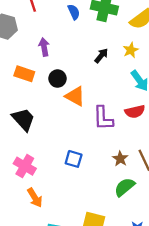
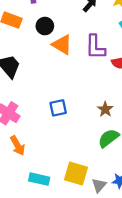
purple L-shape: (103, 118) -> (95, 47), moved
blue square: (74, 159) -> (58, 108), turned -30

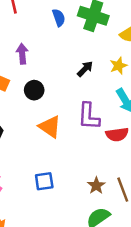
orange triangle: (62, 45) -> (50, 127), moved

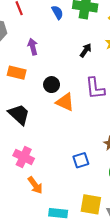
black circle: (34, 90) -> (52, 85), moved
blue square: (44, 181) -> (81, 160), moved

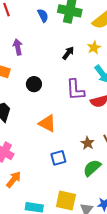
orange triangle: (65, 102) -> (47, 123), moved
orange arrow: (35, 185) -> (14, 180), turned -108

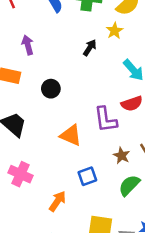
yellow star: (94, 48) -> (115, 31), moved
purple L-shape: (75, 90) -> (106, 119), moved
orange arrow: (14, 180) -> (57, 201), moved

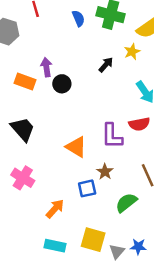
purple arrow: (28, 45) -> (46, 67), moved
black circle: (51, 89) -> (62, 84), moved
brown star: (122, 156) -> (105, 172), moved

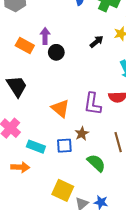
green semicircle: (126, 203) -> (96, 163), turned 72
orange arrow: (55, 209) -> (20, 167), moved, turned 42
cyan rectangle: (55, 246) -> (36, 147), moved

